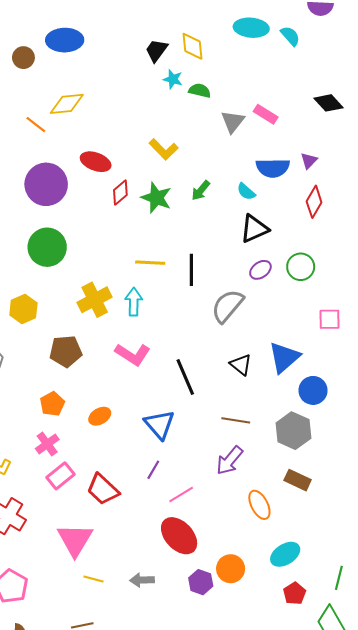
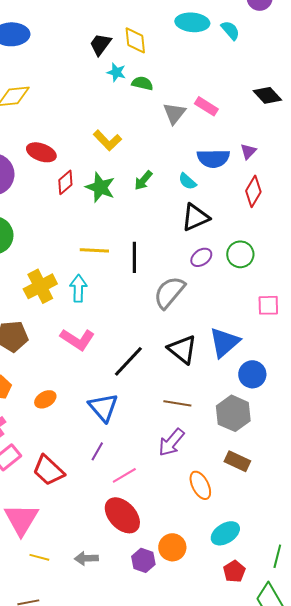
black triangle: (241, 365) -> (182, 349), size x1.4
black line: (185, 377) -> (128, 361), turned 66

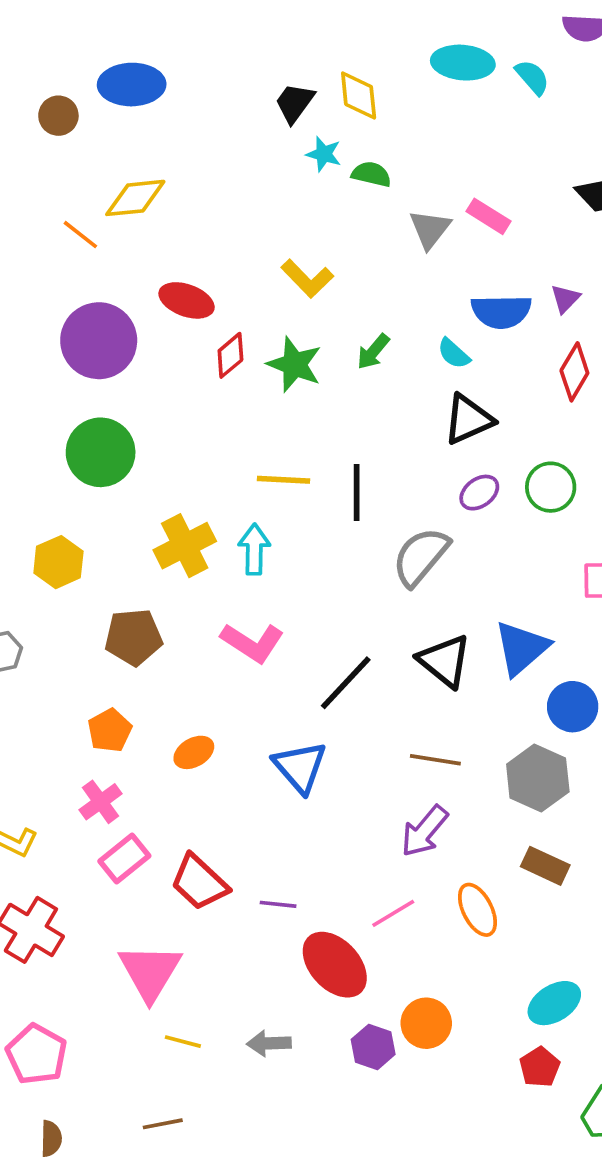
purple line: (97, 451) -> (278, 904), moved, turned 66
pink line: (124, 475) -> (393, 913), moved
cyan ellipse: (225, 533) -> (554, 1003), moved

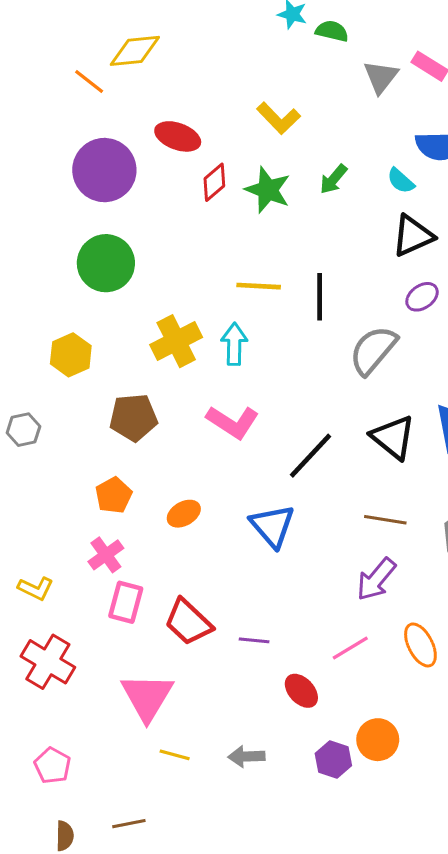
pink rectangle: (124, 859) -> (126, 602), turned -36
red ellipse: (335, 965) -> (301, 691), size x0.6
pink pentagon: (36, 1054) -> (52, 766), size x0.7
brown line: (163, 1124) -> (129, 824), moved

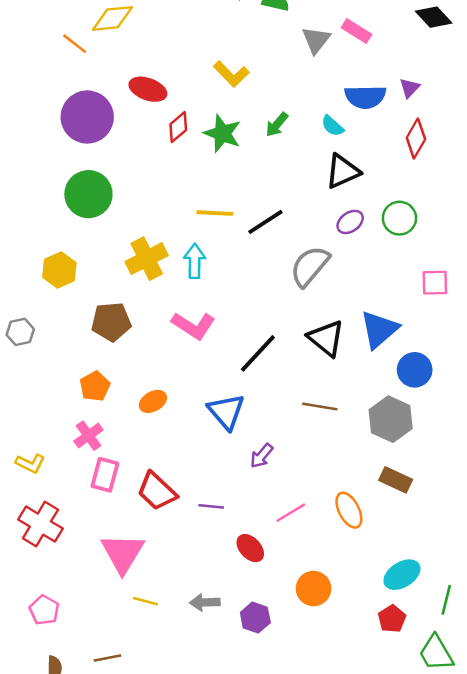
black line: (320, 297) -> (265, 222), turned 57
purple arrow: (376, 579) -> (262, 456), moved, size x0.7
purple hexagon: (333, 759) -> (255, 618), moved

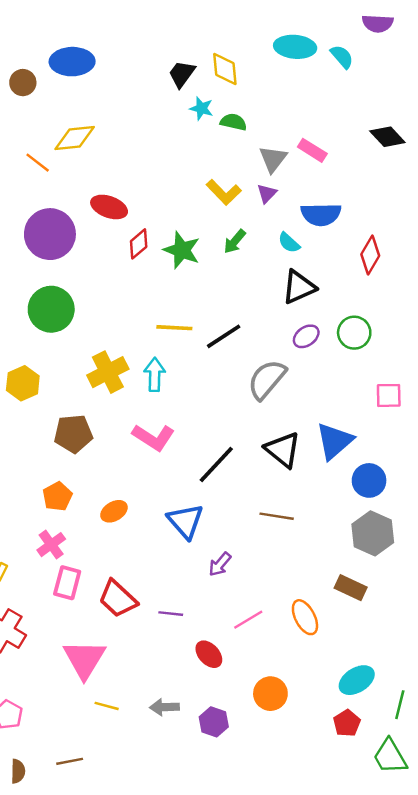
yellow L-shape: (231, 74) -> (224, 192), moved
purple triangle: (410, 88) -> (267, 193), moved
gray hexagon: (391, 419) -> (373, 533), moved

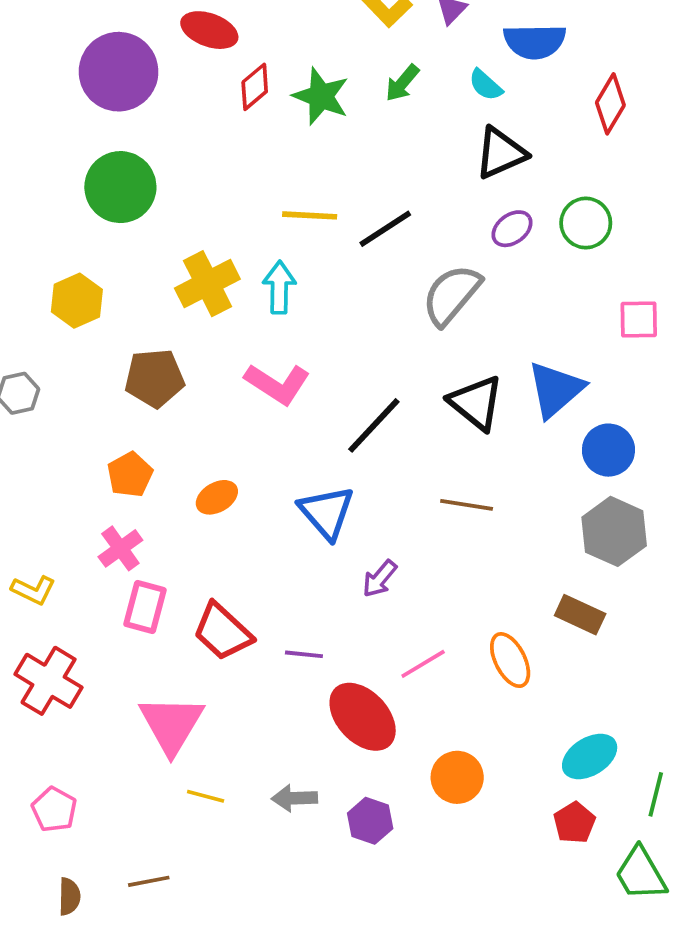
red ellipse: (209, 654) -> (363, 717), size x1.6

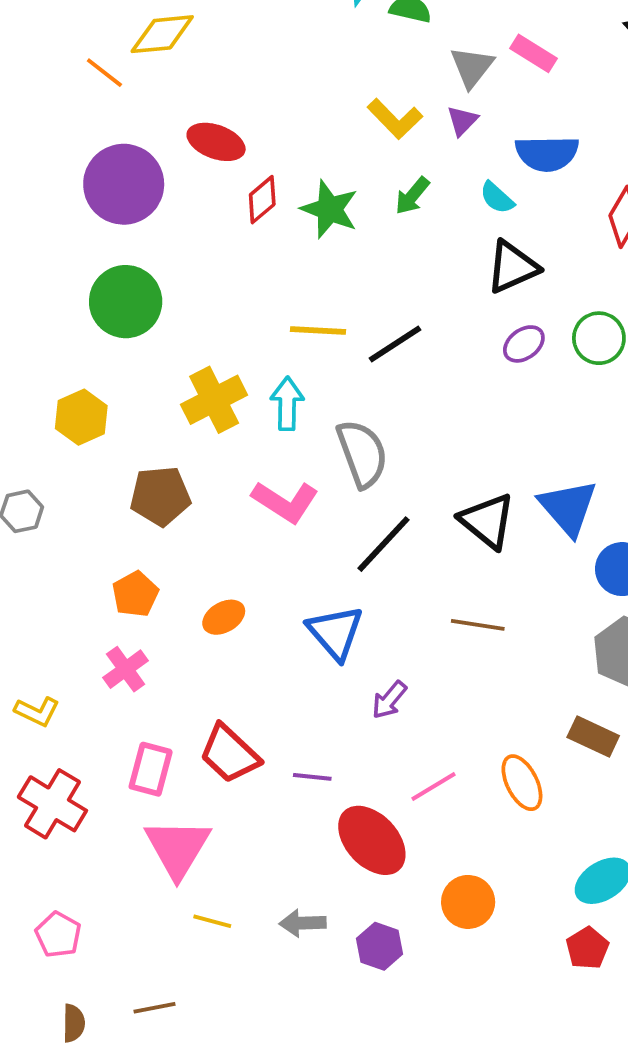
gray semicircle: (451, 295) -> (362, 454), moved, turned 120
blue triangle: (556, 389) -> (568, 507), turned -30
pink rectangle: (145, 607) -> (151, 769), moved

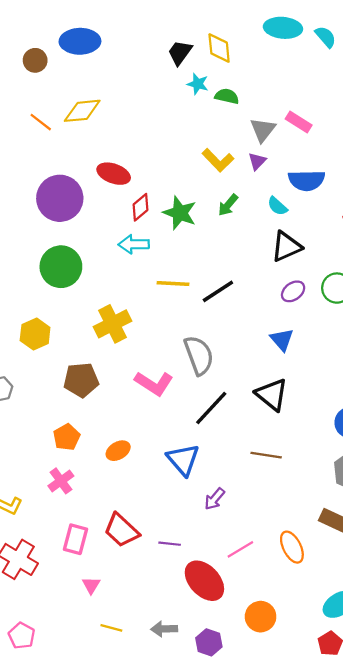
orange line: (104, 73) -> (41, 122), moved
cyan arrow: (287, 404) -> (134, 244), moved, turned -92
blue triangle: (568, 507) -> (282, 340), moved, size x0.7
pink triangle: (178, 848) -> (91, 585), size x0.5

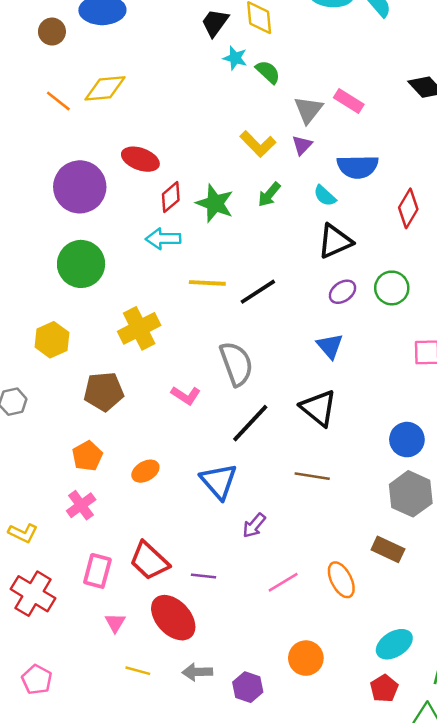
green semicircle: (227, 96) -> (268, 72), turned 30
pink L-shape: (154, 383) -> (186, 395), size x0.7
red ellipse: (204, 581) -> (173, 618), moved

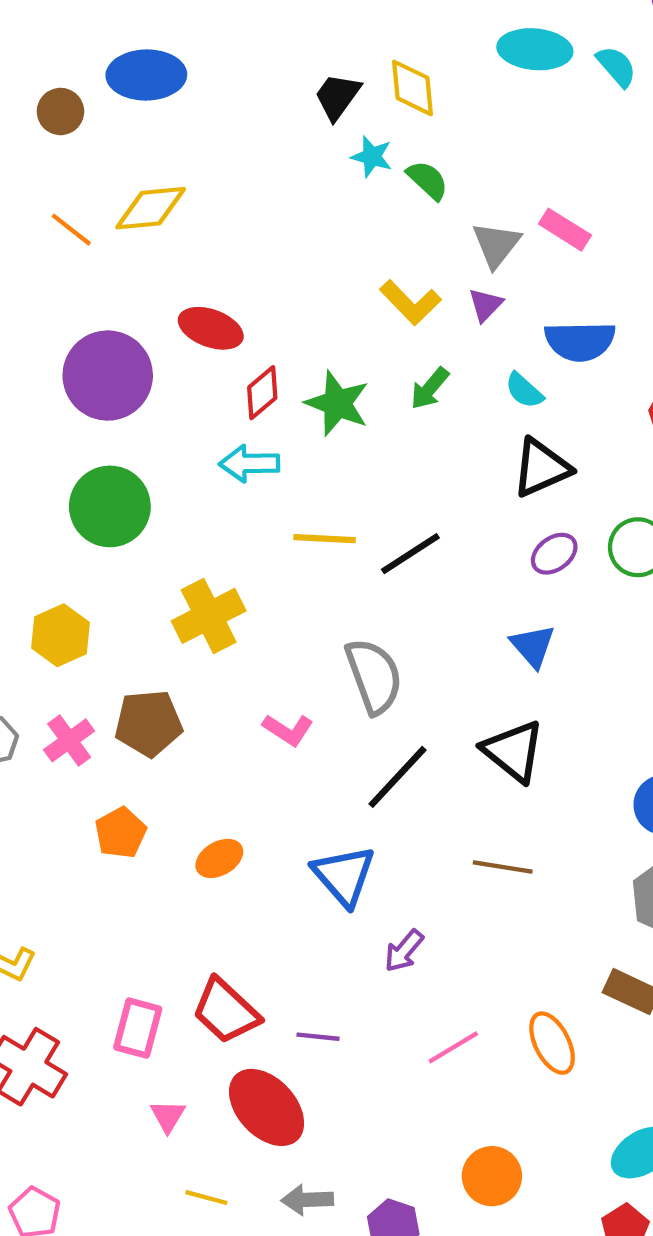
pink cross: (81, 505) -> (69, 740), moved

